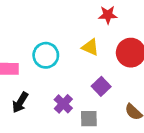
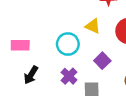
cyan circle: (46, 55) -> (68, 44), moved

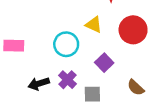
black arrow: (31, 75) -> (39, 84), moved, turned 42

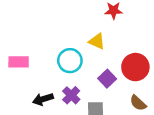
red circle: (133, 30) -> (135, 67), moved

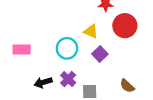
red circle: (135, 67) -> (125, 26), moved
purple square: (107, 79) -> (100, 54), moved

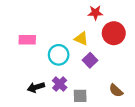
pink rectangle: (22, 50) -> (27, 40), moved

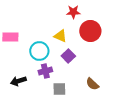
purple cross: (60, 84) -> (45, 71), moved, turned 32

